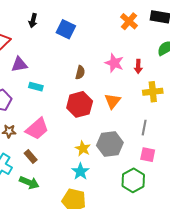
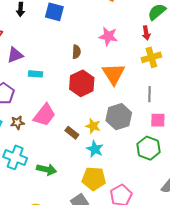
red arrow: (138, 66) -> (146, 33), moved
orange triangle: (113, 101) -> (114, 74), size x1.4
brown rectangle: (31, 157) -> (72, 133), moved

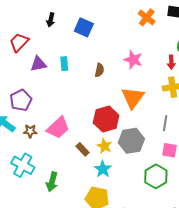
cyan rectangle: (35, 74) -> (64, 64), moved, turned 72
red hexagon: (82, 83) -> (106, 119), moved
green arrow: (47, 169) -> (52, 182), turned 84

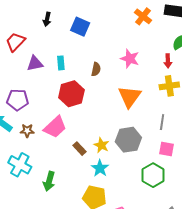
purple pentagon: (21, 100) -> (18, 100), turned 30
red hexagon: (106, 119) -> (71, 94), moved

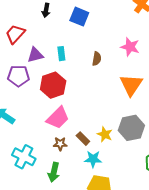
red hexagon: (71, 94) -> (53, 85), moved
purple pentagon: (18, 100) -> (18, 76), moved
brown star: (27, 131) -> (60, 144), moved
cyan star: (100, 168) -> (93, 159), moved, turned -30

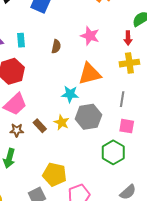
orange triangle: (131, 85) -> (90, 74), turned 40
cyan star: (93, 159) -> (70, 94), moved

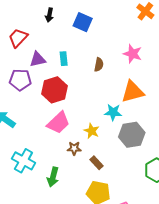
yellow star: (62, 122) -> (92, 131), moved
brown rectangle: (40, 126) -> (97, 163), moved
brown star: (17, 130) -> (74, 148), moved

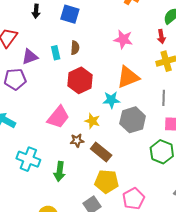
brown semicircle: (99, 65) -> (75, 48), moved
red hexagon: (55, 90) -> (80, 80), moved
brown rectangle: (97, 163) -> (101, 152), size x1.5

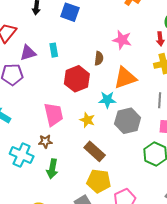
brown semicircle: (75, 48) -> (99, 58), moved
pink trapezoid: (58, 117) -> (54, 114), turned -55
brown star: (77, 140) -> (45, 141), moved

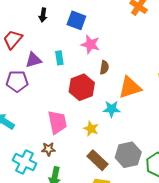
pink star: (122, 40) -> (90, 44), moved
gray hexagon: (128, 121) -> (128, 155), moved

